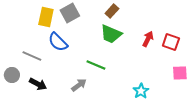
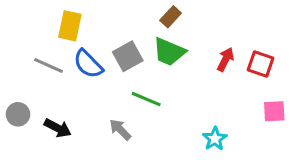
gray square: (70, 13) -> (128, 56), moved
gray line: (32, 56) -> (49, 66), moved
gray arrow: (79, 85) -> (120, 130), turned -98

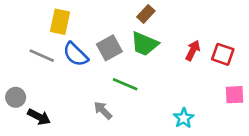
black arrow: (58, 128) -> (39, 117), moved

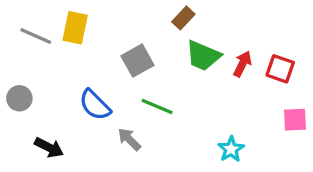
green trapezoid: (145, 44) -> (203, 56), moved
blue semicircle: (76, 54) -> (95, 105), moved
gray line: (42, 56) -> (36, 36), moved
gray circle: (16, 97) -> (19, 98), moved

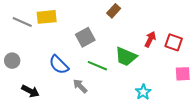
yellow rectangle: (75, 28) -> (47, 17), turned 72
green trapezoid: (203, 56) -> (126, 57), moved

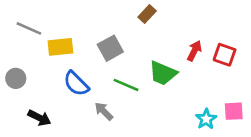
yellow rectangle: (47, 17) -> (60, 47), moved
pink square: (183, 74) -> (234, 111), moved
cyan star: (143, 92) -> (206, 119), moved

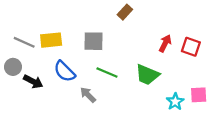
gray line: (29, 28) -> (24, 42), moved
gray square: (110, 48) -> (94, 41), turned 30
green trapezoid: (163, 73) -> (147, 75), moved
black arrow: (39, 118) -> (33, 81), moved

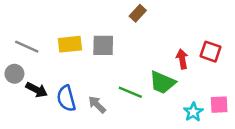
yellow rectangle: (51, 40) -> (70, 44), moved
red arrow: (165, 43) -> (182, 59), moved, turned -36
blue semicircle: (64, 71) -> (66, 98), moved, turned 30
green line: (107, 72) -> (130, 92), moved

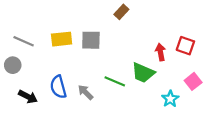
black arrow: (37, 90) -> (28, 97), moved
pink square: (219, 105) -> (193, 81), moved, turned -35

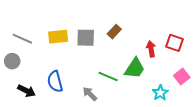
brown rectangle: (121, 12) -> (114, 32), moved
green trapezoid: (143, 73) -> (135, 68), turned -80
gray arrow: (85, 92) -> (90, 94), moved

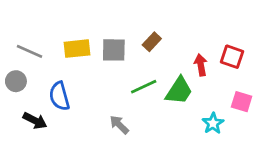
green line: (108, 76) -> (144, 87), moved, turned -48
pink square: (182, 76) -> (242, 102), turned -35
blue semicircle: (55, 82) -> (59, 96), moved

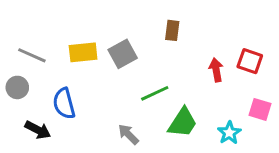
brown rectangle: (152, 42) -> (172, 30), moved, turned -36
gray square: (114, 50) -> (123, 54), turned -30
green trapezoid: (179, 91) -> (183, 123), moved

